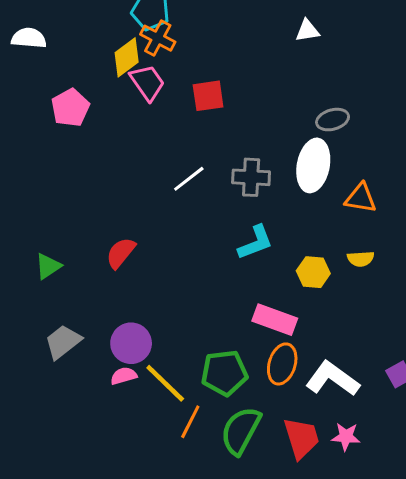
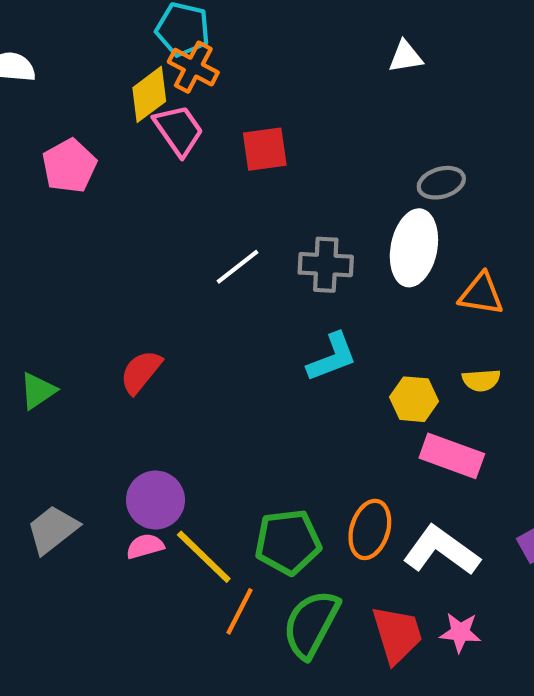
pink rectangle: (275, 320) -> (452, 456), moved
gray trapezoid: (63, 342) -> (53, 529), moved

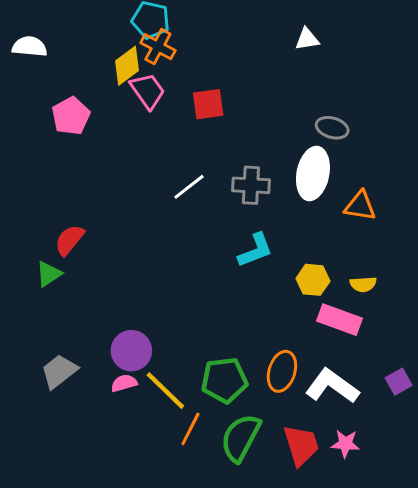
gray ellipse: (441, 183) -> (332, 128), turned 32
red semicircle: (141, 372) -> (69, 240), moved
yellow semicircle: (481, 380) -> (363, 284), moved

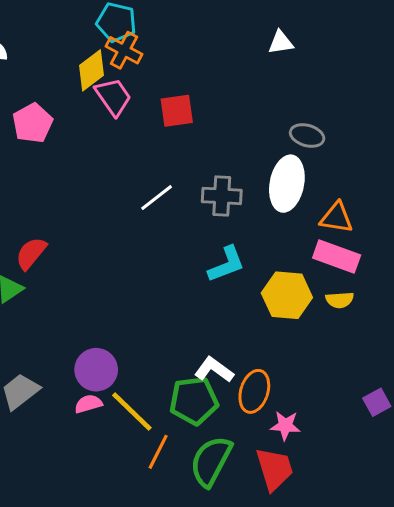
yellow hexagon: (313, 280) -> (287, 295), size x1.4
pink rectangle: (340, 320) -> (337, 256), moved
white L-shape: (332, 386) -> (214, 370), moved, size x0.7
pink star: (345, 444) -> (285, 425), moved

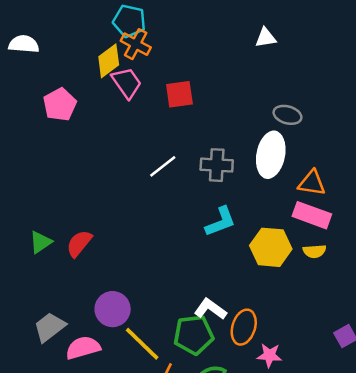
red semicircle: (31, 253) -> (79, 243), moved
pink semicircle: (88, 404) -> (83, 348), moved, size x1.5

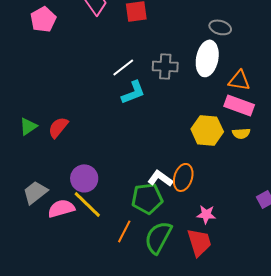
cyan L-shape: (221, 222) -> (133, 92), moved
orange ellipse: (244, 327) -> (183, 177), moved
yellow line: (142, 344) -> (87, 204), moved

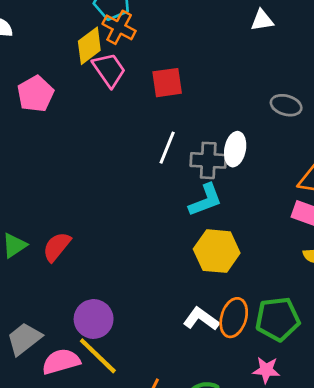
white ellipse: (207, 58) -> (235, 149), moved, size x0.7
white line: (123, 67) -> (167, 148), moved, turned -30
cyan L-shape: (133, 92) -> (205, 200), moved
yellow hexagon: (207, 130) -> (217, 251), moved
green pentagon: (147, 198) -> (278, 319), moved

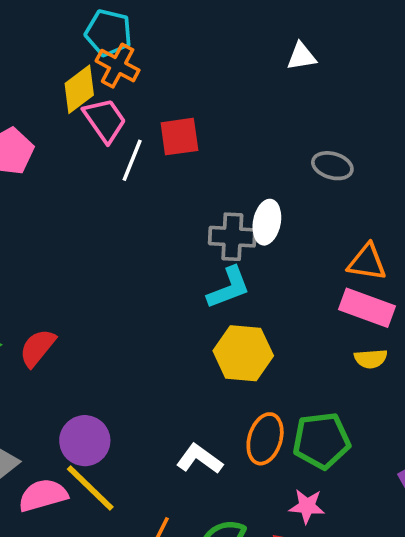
white line: (167, 148) -> (132, 160), moved
white L-shape: (201, 319) -> (199, 459), moved

